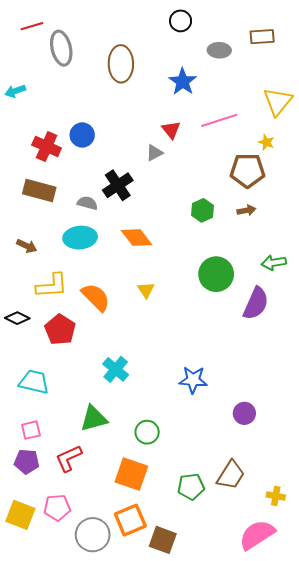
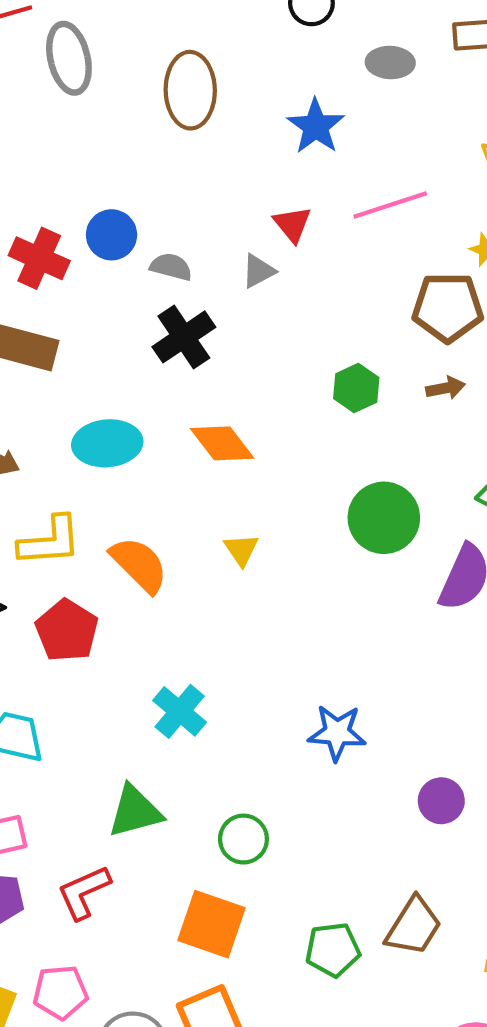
gray semicircle: (87, 203) -> (171, 267), moved

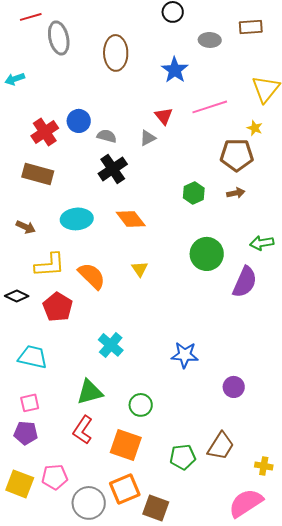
red cross: (39, 258) -> (45, 132), turned 32
red L-shape: (84, 892) -> (83, 430), moved, turned -32

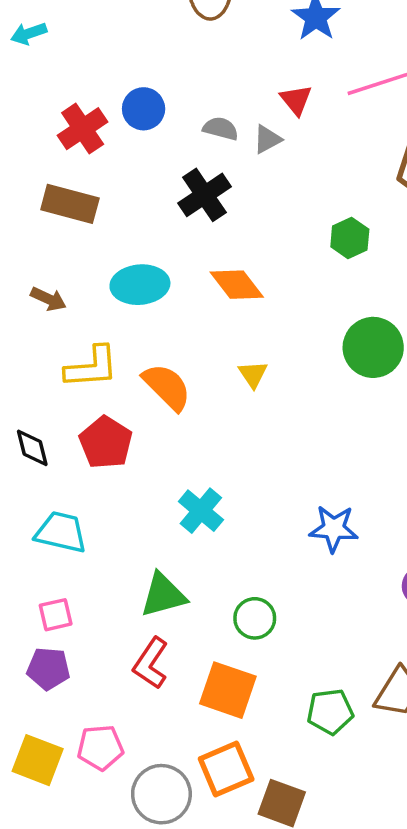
gray semicircle: (107, 136) -> (221, 129), moved
black diamond: (17, 296) -> (32, 448), moved, turned 50

